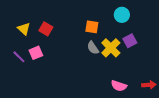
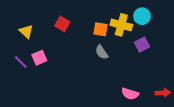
cyan circle: (122, 15) -> (142, 16), moved
red square: (46, 29) -> (62, 24), moved
yellow cross: (111, 48) -> (121, 25), moved, turned -30

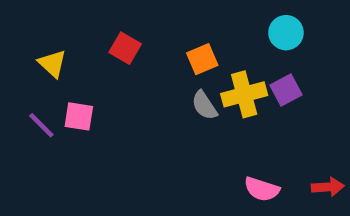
yellow cross: (121, 25) -> (244, 94), moved, turned -30
orange square: (101, 29) -> (202, 59), turned -32
pink square: (39, 58) -> (79, 116), turned 32

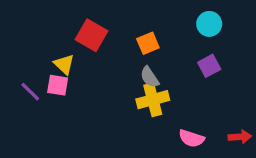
red square: (125, 48) -> (91, 35), size x1.4
yellow triangle: (52, 64) -> (64, 64), moved
yellow cross: (244, 94) -> (153, 100), moved

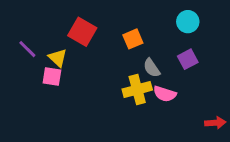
gray semicircle: (150, 77) -> (152, 68), moved
purple line: (30, 92) -> (27, 49), moved
pink semicircle: (191, 138) -> (165, 94), moved

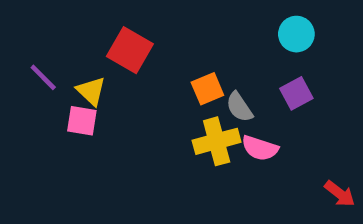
orange square: (133, 39) -> (207, 89), moved
red arrow: (215, 123) -> (340, 194), turned 42

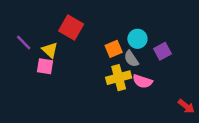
cyan circle: (296, 34) -> (137, 39), moved

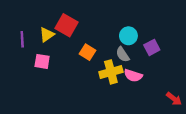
purple line: (24, 43) -> (22, 39), turned 42
orange square: (114, 49) -> (88, 52), moved, turned -35
yellow triangle: (50, 50) -> (47, 35), moved, turned 42

